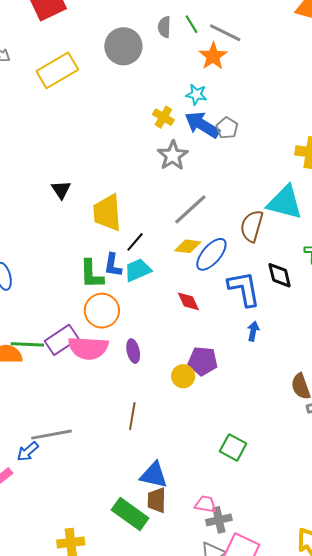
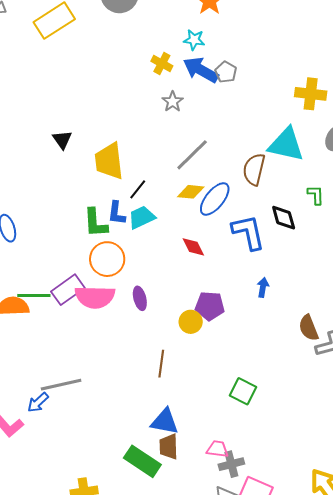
gray star: (173, 156) -> (173, 102), size x0.7
blue arrow: (253, 331) -> (263, 287), moved
brown line: (132, 416) -> (161, 364), moved

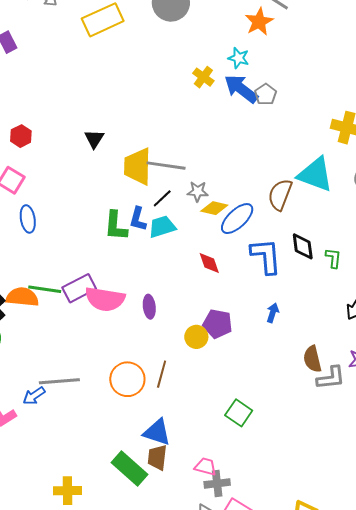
gray star: (173, 102) -> (198, 191), moved, turned 30
gray line: (192, 155) -> (166, 166), moved, turned 45
green L-shape: (316, 195) -> (333, 258), moved
orange circle: (107, 259) -> (127, 379), moved

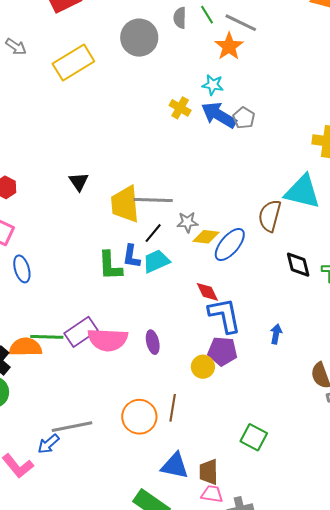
blue L-shape: (266, 256) -> (225, 315), moved
brown trapezoid: (157, 457) -> (209, 472), moved
pink trapezoid: (205, 467) -> (212, 494), moved

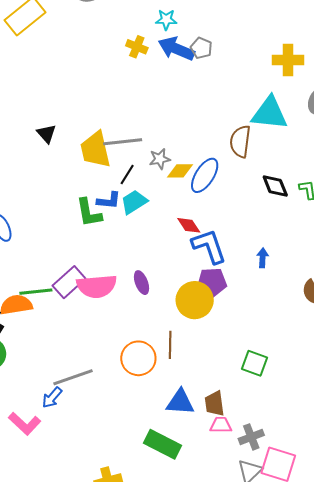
blue L-shape: (131, 256) -> (109, 201), turned -85
yellow circle: (203, 367) -> (195, 300), size x1.6

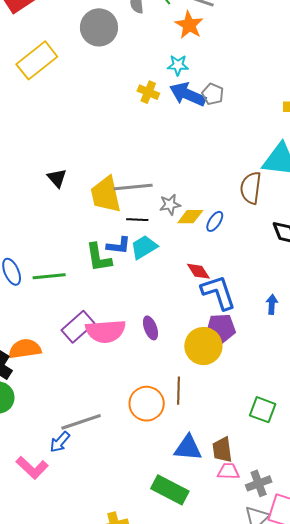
black line: (127, 174) -> (137, 220), turned 60
blue ellipse: (205, 175) -> (215, 221), size x0.6
green line: (36, 292) -> (49, 276), moved

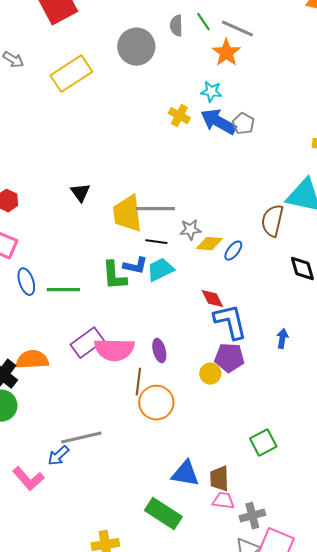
yellow circle: (203, 346) -> (210, 374), size x0.6
brown line: (179, 391) -> (138, 382), moved
orange circle: (147, 404) -> (156, 403), moved
green square: (263, 410) -> (263, 443), turned 36

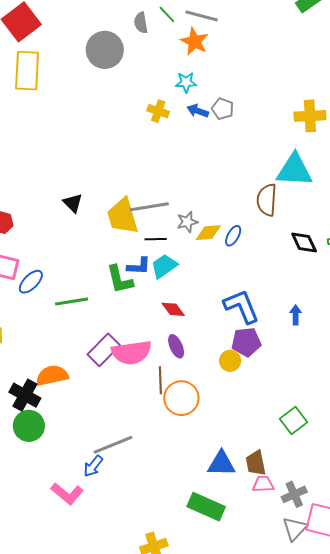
yellow rectangle: (71, 74) -> (27, 71), moved, turned -45
blue arrow: (218, 122) -> (198, 111), size x0.6
blue ellipse: (26, 282) -> (31, 282), moved, turned 72
red diamond: (212, 299) -> (173, 309), moved

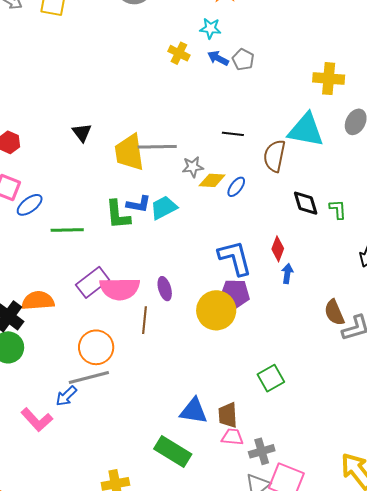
black line: (156, 239) -> (233, 134), moved
red diamond: (173, 309) -> (278, 249), moved, turned 50
yellow circle: (230, 361) -> (216, 310), size x1.8
orange circle: (181, 398) -> (96, 347), moved

